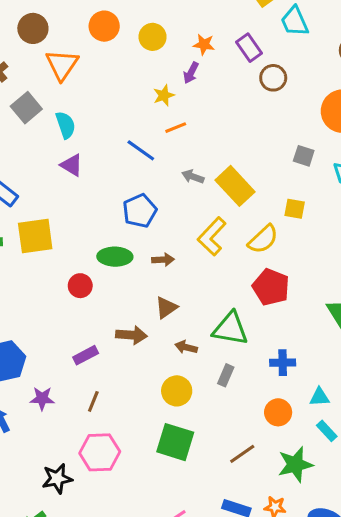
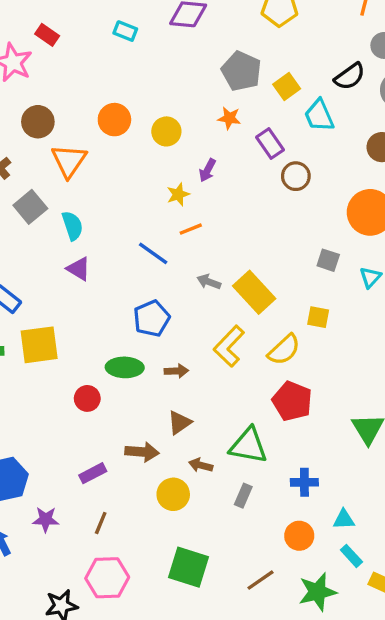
orange star: (204, 44) -> (229, 118), moved
yellow circle: (177, 391) -> (173, 494), moved

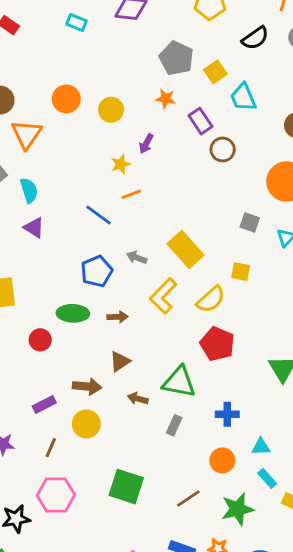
black semicircle: (350, 76) -> (255, 38), moved
gray arrow: (209, 282) -> (137, 258), moved
yellow circle: (173, 494) -> (86, 424), moved

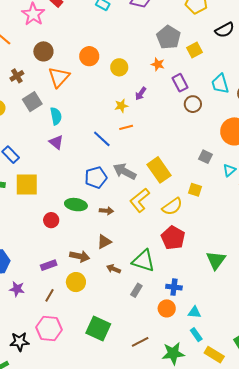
cyan trapezoid: (243, 97) -> (220, 84), moved
gray arrow: (137, 258) -> (125, 171), size x1.6
orange circle: (222, 460) -> (167, 308), moved

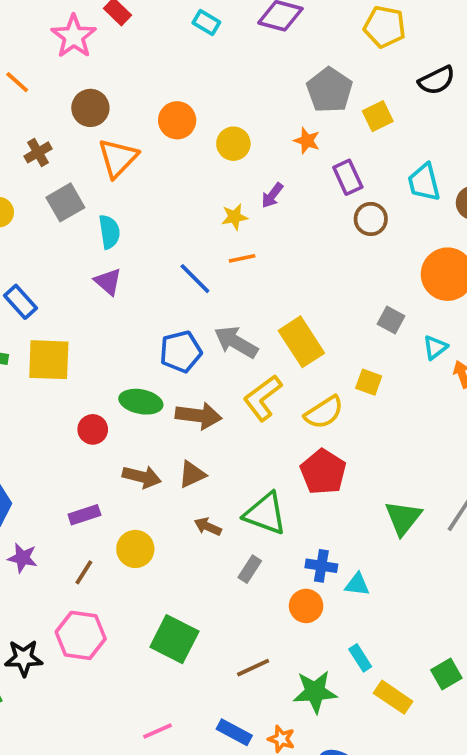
brown arrow: (106, 211) -> (199, 416), size x1.6
brown arrow: (80, 256) -> (142, 477), moved
cyan triangle: (194, 312) -> (357, 584), moved

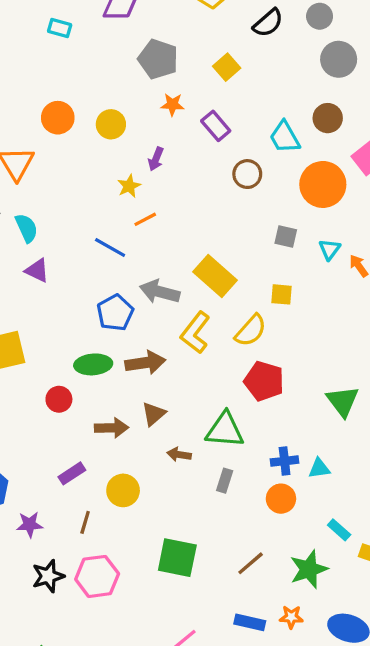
gray pentagon: (329, 90) -> (158, 59), moved
cyan trapezoid: (424, 182) -> (285, 137), moved
brown circle: (371, 219) -> (247, 174), moved
black star: (24, 658) -> (48, 576), moved

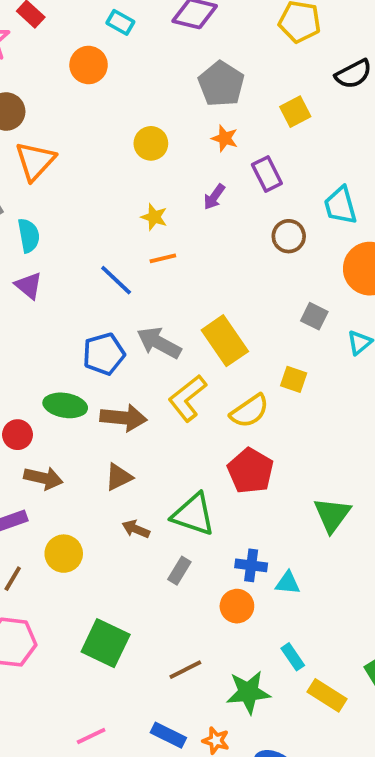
orange circle: (58, 118) -> (89, 65), moved
purple arrow: (156, 159) -> (214, 197), moved
yellow star: (129, 186) -> (154, 217), turned 30
brown arrow: (112, 428) -> (43, 478), moved

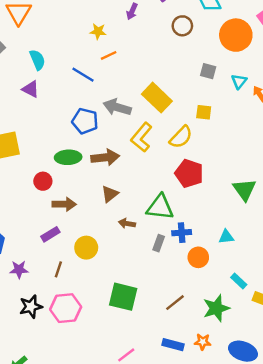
cyan semicircle: (29, 235) -> (37, 60), moved
blue pentagon: (104, 354) -> (85, 121), turned -30
blue cross: (251, 565) -> (182, 233), moved

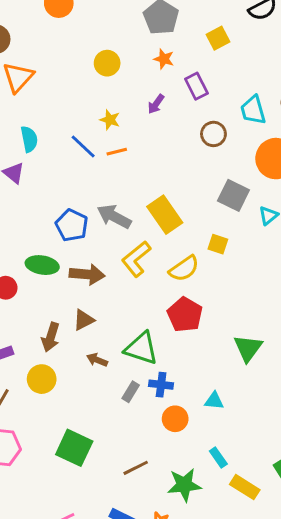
gray square: (208, 71) -> (233, 195), size x1.5
blue line: (83, 75) -> (83, 146), moved
brown arrow: (64, 204) -> (51, 337), moved, turned 95

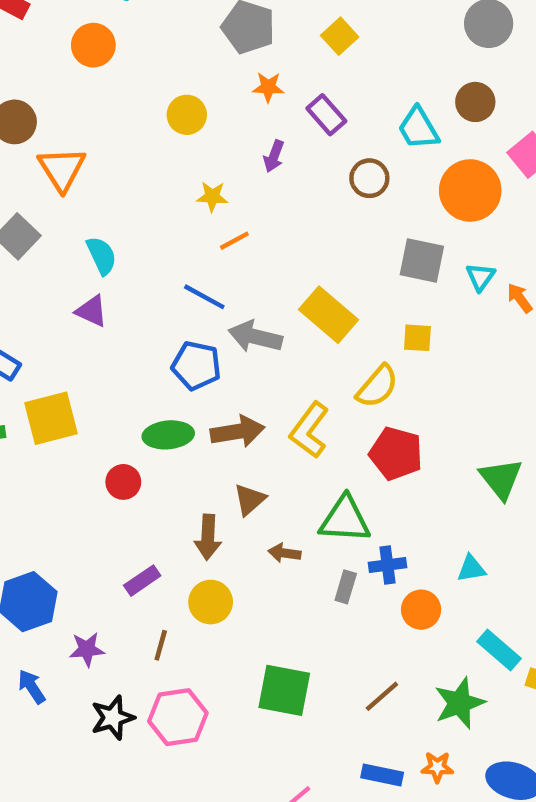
blue line: (83, 146) -> (204, 297), moved
yellow L-shape: (136, 259) -> (309, 430), moved
cyan rectangle: (218, 458) -> (499, 650), size x1.4

